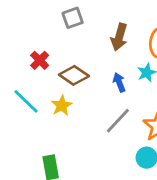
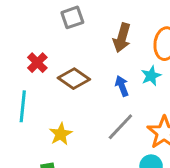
cyan line: (26, 101) -> (23, 106), turned 52
yellow star: (62, 106) -> (61, 134), moved

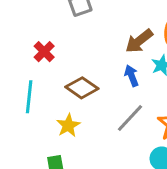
brown arrow: (122, 38) -> (139, 41), moved, turned 36
brown diamond: (74, 79) -> (82, 88), moved

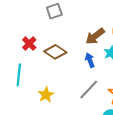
brown diamond: (82, 88) -> (55, 52), moved

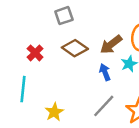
brown diamond: (55, 52) -> (75, 48), moved

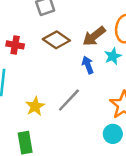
red cross: (35, 53) -> (15, 45), turned -35
gray line: (104, 106) -> (69, 100), moved

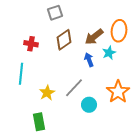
brown diamond: (56, 40) -> (64, 40), turned -70
cyan circle: (113, 134) -> (89, 105), moved

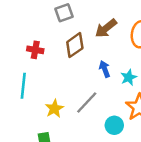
brown arrow: (94, 37) -> (106, 28), moved
cyan star: (109, 53) -> (129, 77), moved
cyan circle: (89, 105) -> (114, 125), moved

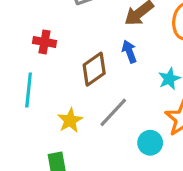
brown diamond: (75, 45) -> (94, 69), moved
blue arrow: (105, 69) -> (129, 52), moved

